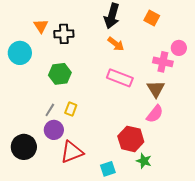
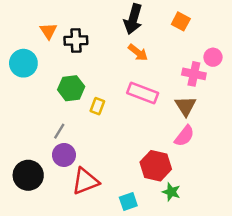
yellow rectangle: (71, 109) -> (97, 106), moved

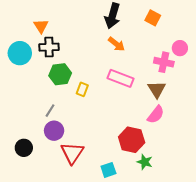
black cross: (76, 41) -> (49, 47), moved
black circle: (28, 175) -> (24, 148), size x0.7
red triangle: (85, 181) -> (72, 153), turned -35

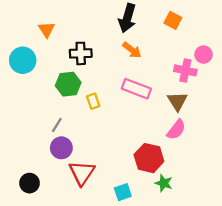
black cross: (49, 47) -> (81, 53), moved
yellow rectangle: (82, 89) -> (93, 101), turned -40
black circle: (24, 148) -> (29, 183), moved

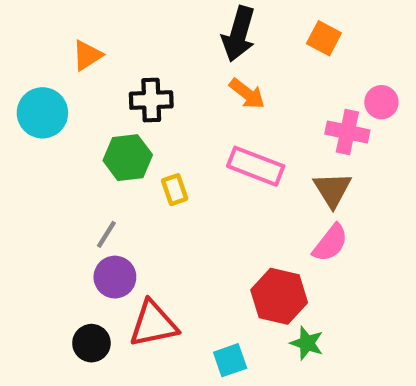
orange triangle: (47, 30) -> (87, 55), turned 30
red triangle: (82, 173) -> (153, 324), turned 44
black circle: (29, 183) -> (91, 343), moved

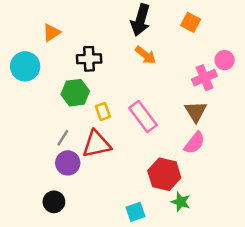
pink cross: (347, 132) -> (204, 78), turned -35
pink rectangle: (256, 166) -> (143, 117), moved, turned 32
red triangle: (153, 324) -> (97, 144), moved

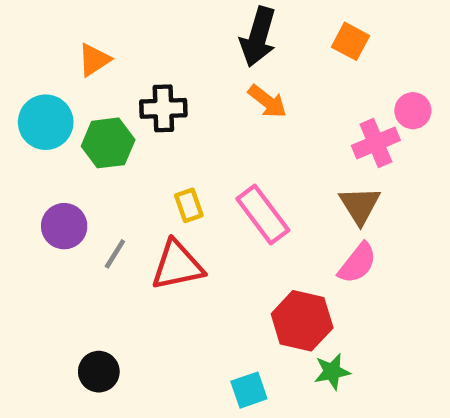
green hexagon: (75, 93) -> (108, 143), moved
purple circle: (68, 163) -> (64, 226), moved
green star: (181, 202) -> (332, 372), turned -30

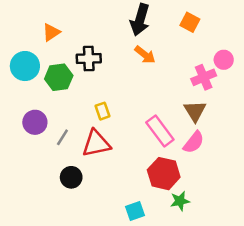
pink rectangle: (263, 215) -> (160, 131), moved
black circle: (99, 372) -> (71, 177), moved

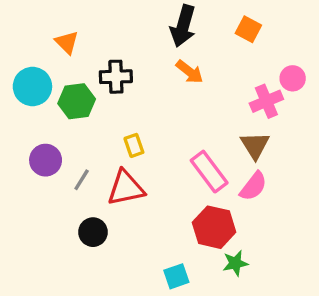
orange triangle: (51, 32) -> (67, 42), turned -42

